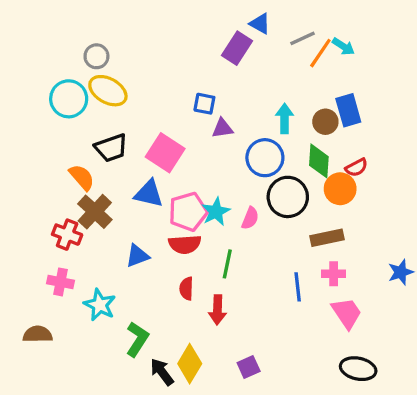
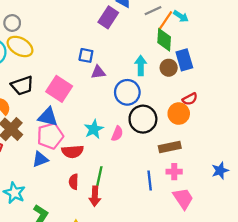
green diamond: (319, 161) -> (164, 40), moved
pink pentagon: (188, 212) -> (50, 136), moved
green line: (227, 264) -> (99, 176), moved

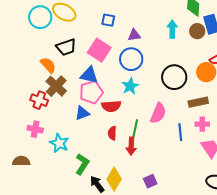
blue square: (86, 55) -> (108, 20), moved
blue circle: (127, 92) -> (131, 59), moved
pink semicircle: (117, 134) -> (158, 113), moved, size x1.5

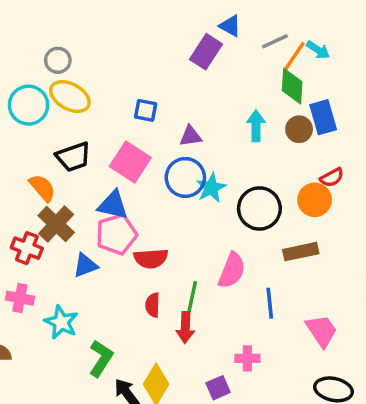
cyan star: (130, 86) -> (211, 188), moved
blue triangle: (82, 113) -> (85, 265), moved
pink cross: (202, 124) -> (247, 358), moved

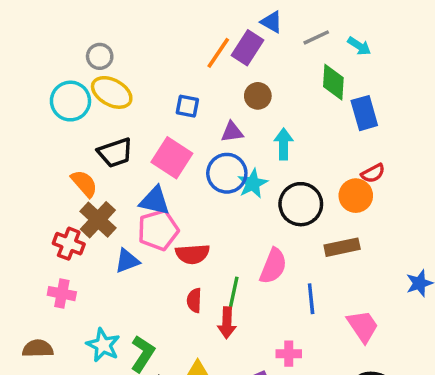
orange line: (294, 57) -> (218, 53), moved
cyan arrow: (256, 126) -> (284, 144), moved
brown circle: (299, 129) -> (258, 96), moved
cyan star: (61, 322) -> (103, 345), moved

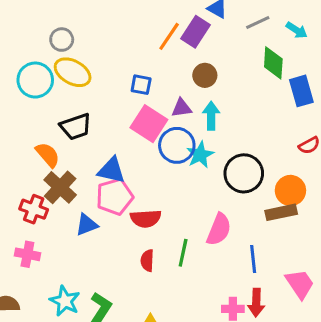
cyan arrow: (284, 144) -> (211, 116), moved
pink square: (172, 158) -> (149, 124), moved
orange circle: (356, 196) -> (290, 191), moved
red arrow: (227, 323) -> (256, 303), moved

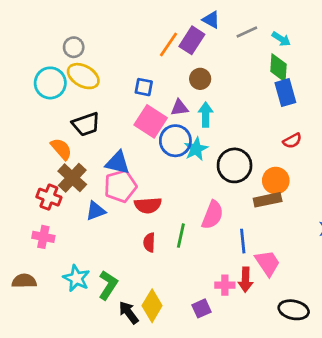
green diamond: (273, 63) -> (279, 68), moved
pink trapezoid: (300, 284) -> (268, 263), moved

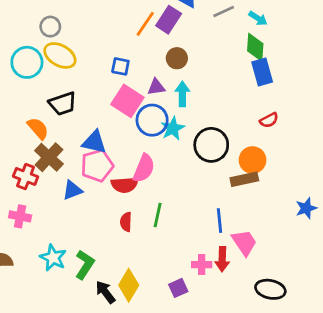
pink semicircle: (213, 215) -> (144, 168), moved

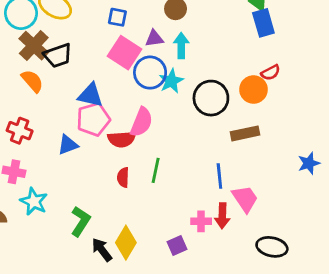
brown cross: (49, 157) -> (34, 46), moved
orange circle: (253, 160) -> (254, 90), moved
cyan star: (53, 258) -> (34, 202), moved

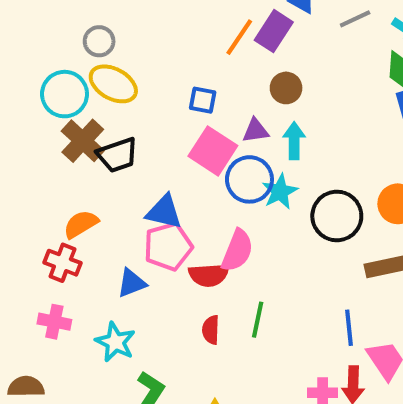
orange semicircle: (32, 81) -> (81, 224), moved, turned -80
cyan star: (34, 202) -> (115, 342), moved

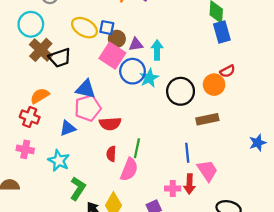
yellow ellipse: (113, 84) -> (84, 28), moved
brown circle: (286, 88) -> (117, 39), moved
pink semicircle: (237, 251) -> (129, 170), moved

